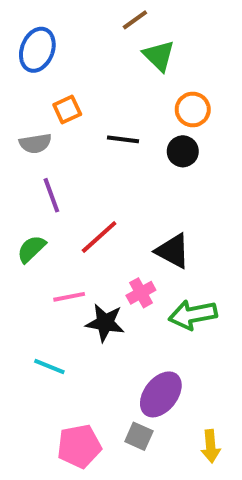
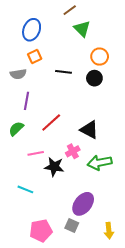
blue ellipse: (37, 50) -> (32, 30), moved
purple line: (51, 195) -> (26, 101), turned 30

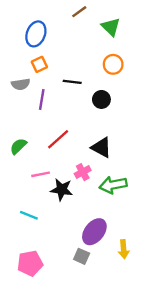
green triangle: (82, 29) -> (111, 27), moved
black circle: (94, 78) -> (101, 99), moved
purple line: (26, 101) -> (42, 99), moved
pink pentagon: (41, 231) -> (30, 263), moved
yellow arrow: (109, 231) -> (124, 249), moved

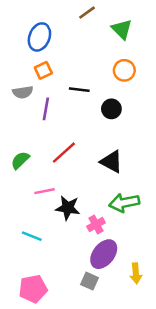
pink cross: (83, 172) -> (96, 225), moved

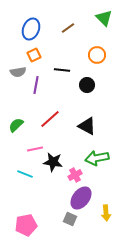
brown line: (87, 13) -> (68, 28), moved
green triangle: (122, 29) -> (104, 18), moved
cyan line: (32, 236) -> (25, 174), moved

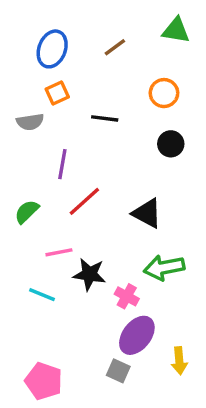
green triangle: (104, 18) -> (176, 30), turned -36
purple line: (36, 85) -> (62, 164), moved
black circle: (87, 85) -> (171, 144), moved
pink cross: (75, 175) -> (127, 296), turned -32
pink pentagon: (26, 225) -> (44, 381), turned 30

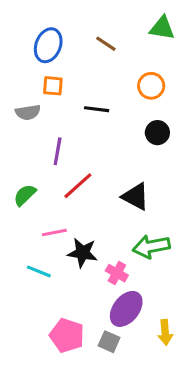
brown line: (115, 47) -> (106, 44), turned 70
orange square: (57, 93) -> (53, 86), turned 30
pink pentagon: (44, 381) -> (67, 335), moved

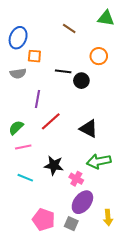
blue ellipse: (48, 45) -> (18, 38), moved
black circle: (157, 133) -> (81, 81), moved
pink line: (54, 232) -> (23, 147), moved

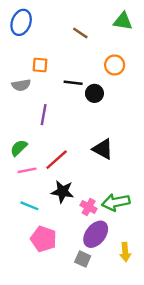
blue ellipse: (18, 38) -> (21, 22), moved
red line: (51, 121) -> (57, 160), moved
green arrow: (99, 161) -> (116, 202), moved
pink pentagon: (44, 220) -> (44, 239), moved

